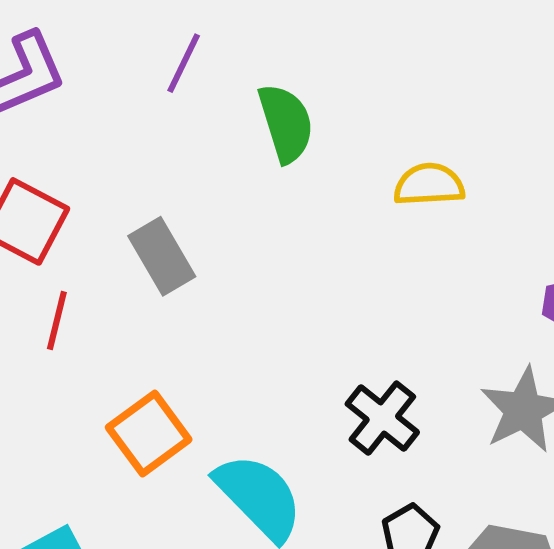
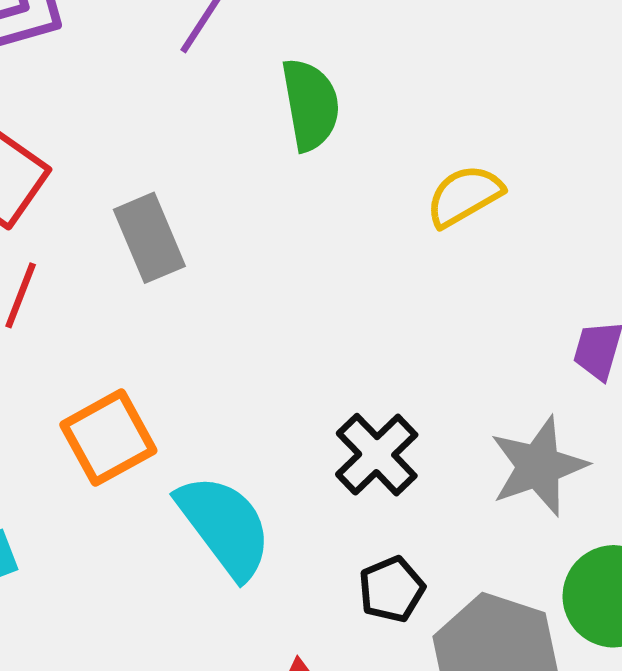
yellow semicircle: (429, 185) -> (464, 196), turned -34

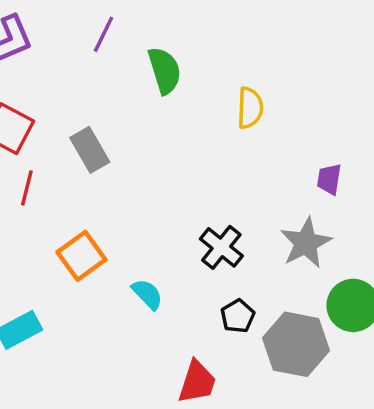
yellow semicircle: (464, 196) -> (250, 108), turned 129
cyan semicircle: (225, 526) -> (147, 294), size x0.6

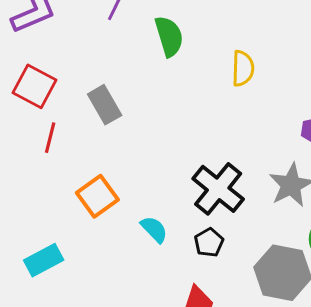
black cross: (221, 247) -> (218, 189), size x1.4
black pentagon: (238, 316) -> (209, 242), moved

